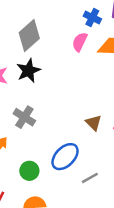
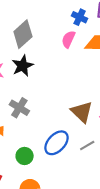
brown triangle: (94, 123) -> (82, 112), size x1.5
gray line: (90, 178) -> (87, 145), moved

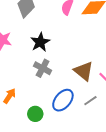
black star: (23, 66) -> (40, 42), moved
gray cross: (19, 108) -> (43, 68), moved

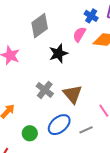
black star: (40, 42) -> (58, 53), moved
brown triangle: (84, 71) -> (73, 94), moved

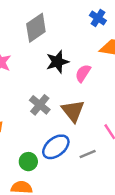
pink semicircle: (79, 34) -> (83, 73), moved
green circle: (30, 133) -> (28, 162), moved

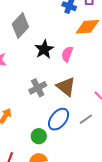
gray cross: (40, 105) -> (38, 88), turned 36

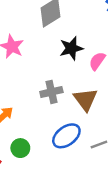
green circle: (39, 136) -> (20, 148), moved

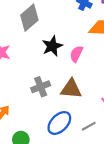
brown triangle: (85, 99) -> (71, 89), turned -40

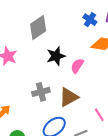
brown triangle: (71, 89) -> (69, 97), turned -40

